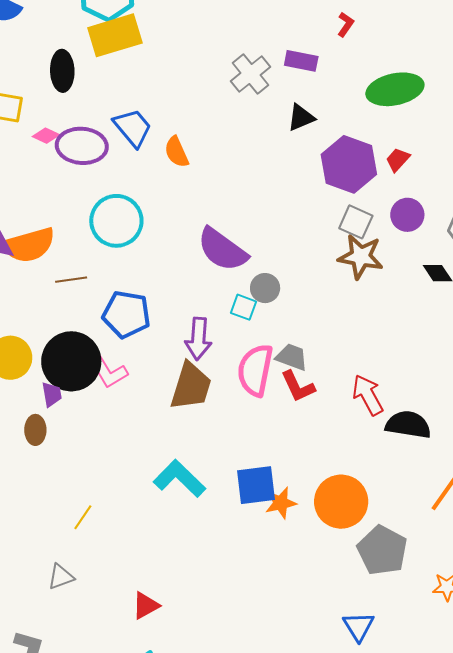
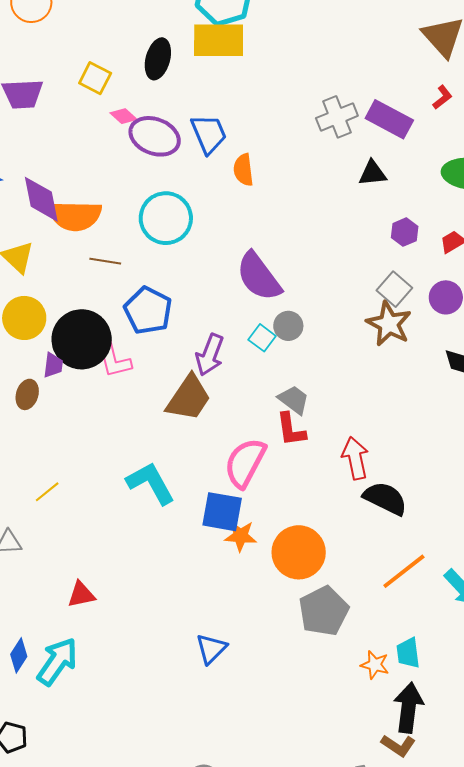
purple rectangle: (301, 61) -> (389, 119), size x1.4
purple hexagon: (349, 164) -> (405, 232), size x0.5
pink semicircle: (255, 370) -> (245, 463), moved
blue triangle: (358, 626) -> (211, 649), moved

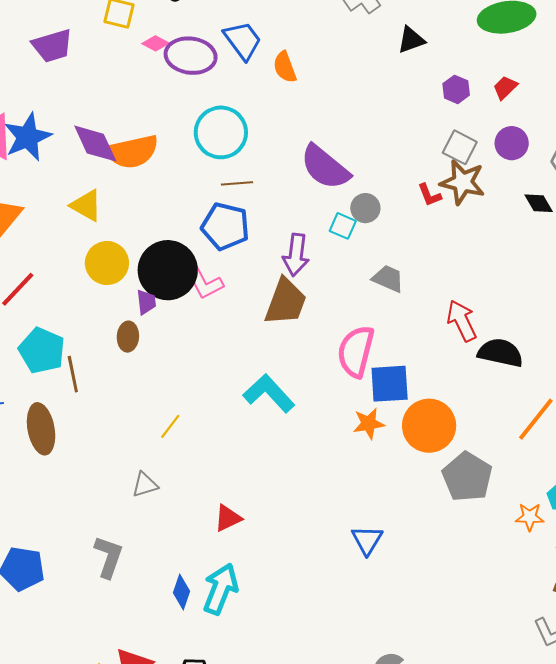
brown line: (105, 261) -> (237, 183), moved
red L-shape: (291, 430) -> (430, 195), moved, size x0.7
blue square: (222, 512) -> (390, 384), moved

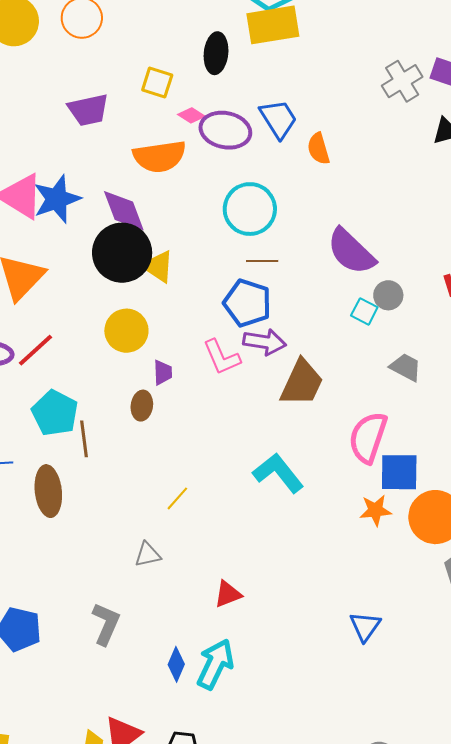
orange semicircle: (132, 152) -> (160, 156), moved
yellow triangle: (86, 205) -> (158, 266), moved
purple arrow: (296, 255) -> (265, 342), moved, turned -93
black circle: (168, 270) -> (122, 253), moved

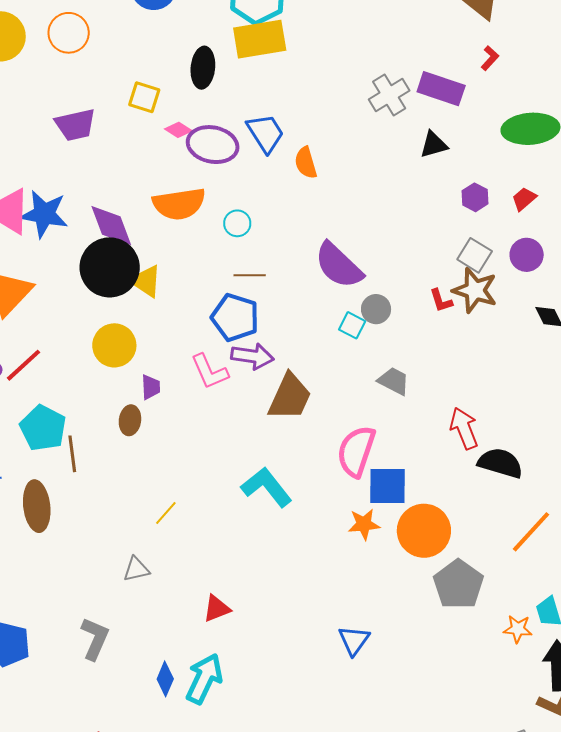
orange semicircle: (160, 156) -> (179, 204), moved
blue star: (57, 199) -> (44, 214), turned 30
cyan circle: (250, 209) -> (237, 223), size x0.5

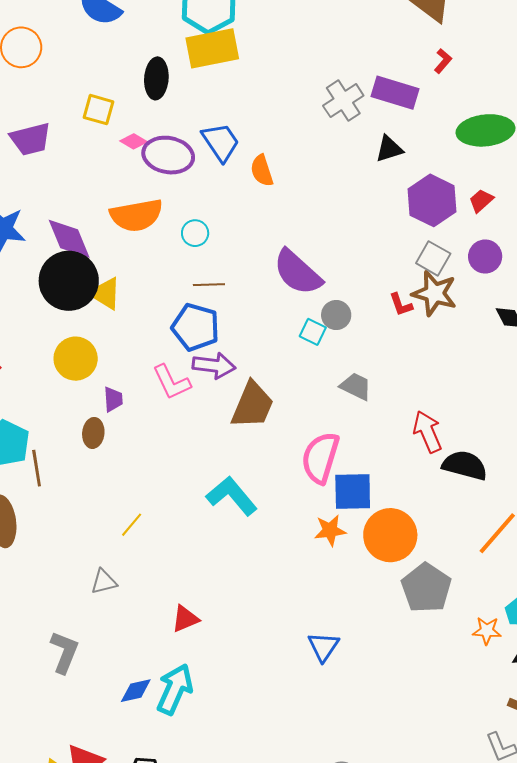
purple hexagon: (475, 197) -> (432, 200), size x1.8
blue diamond: (165, 679) -> (136, 691), turned 56

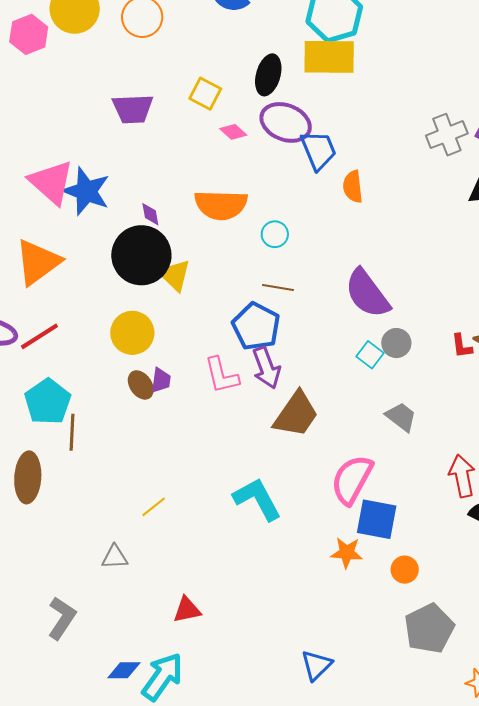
purple ellipse: (168, 155) -> (286, 122), moved
purple diamond: (69, 239) -> (150, 214), size x0.5
purple arrow: (214, 366) -> (266, 368), turned 51
brown ellipse: (93, 433) -> (141, 385), moved, turned -52
orange circle: (390, 535) -> (405, 570), size x0.5

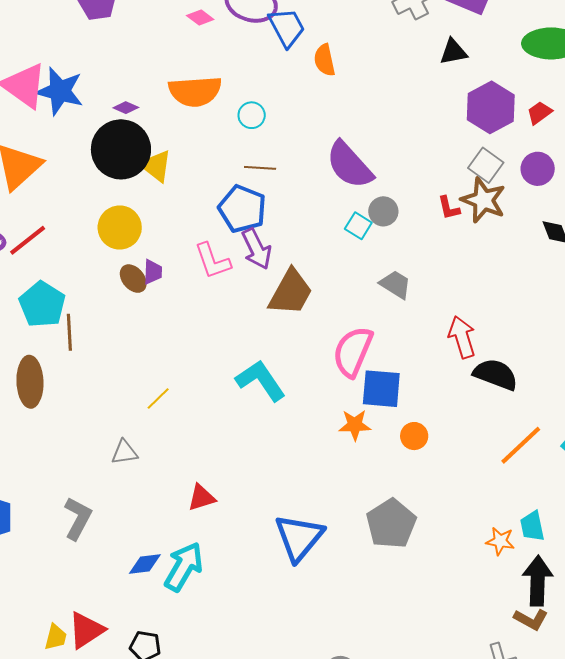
purple diamond: (150, 214) -> (126, 108), turned -50
gray pentagon: (429, 628) -> (391, 524), moved
blue triangle: (316, 665) -> (299, 537), moved, size x1.6

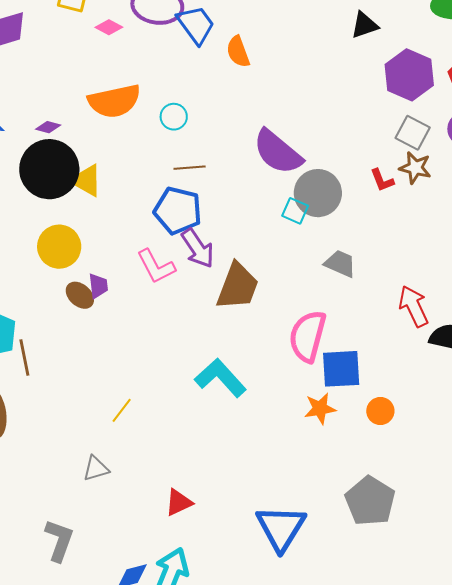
brown star: (483, 200) -> (415, 168), size x0.7
gray circle: (383, 211) -> (318, 193), size x1.6

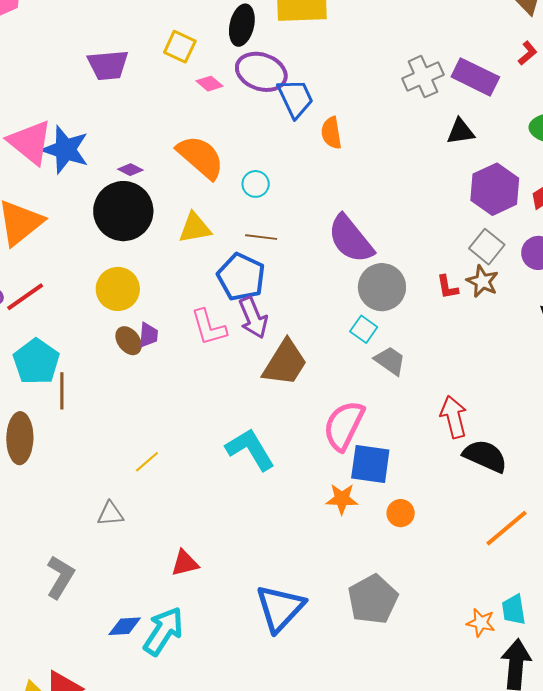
orange semicircle: (114, 101) -> (200, 157), turned -138
yellow triangle: (86, 180) -> (195, 228), moved, turned -51
cyan square: (295, 211) -> (364, 329), moved

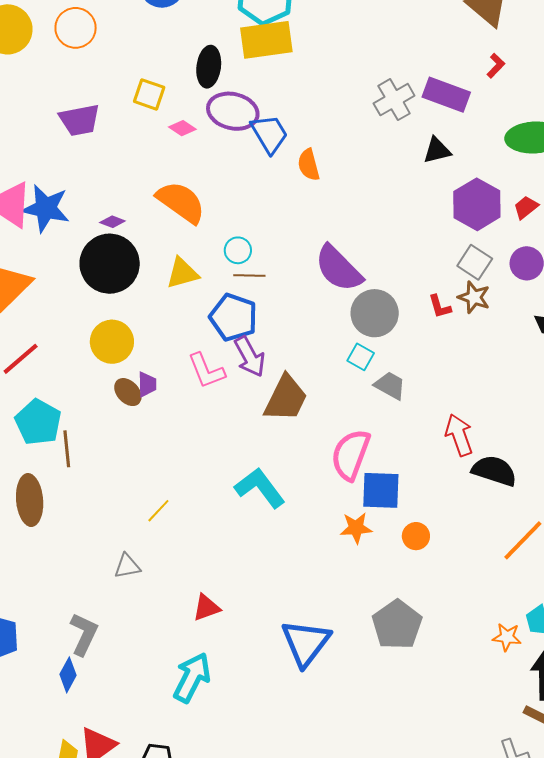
cyan circle: (256, 184) -> (238, 250), moved
blue diamond: (125, 626) -> (68, 675), moved, turned -52

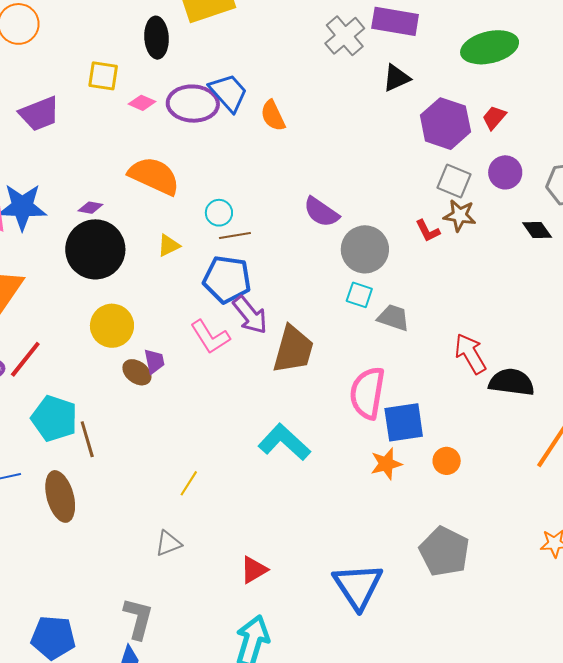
purple ellipse: (233, 111) -> (193, 104), moved
purple semicircle: (339, 268) -> (321, 212), size x0.7
yellow triangle: (182, 273) -> (169, 245), size x0.7

